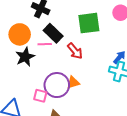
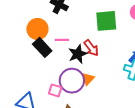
black rectangle: (53, 33) -> (42, 47), moved
black star: (25, 57) -> (78, 54), moved
orange triangle: (73, 82) -> (88, 79), turned -32

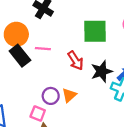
black star: (78, 54) -> (102, 71), moved
purple circle: (72, 81) -> (51, 96), size x0.6
pink square: (55, 90) -> (38, 114), moved

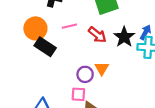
pink line: (43, 49) -> (69, 26), moved

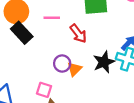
black star: (124, 37) -> (104, 62), moved
purple circle: (85, 74) -> (62, 63), moved

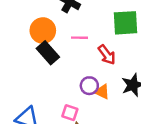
orange triangle: (74, 69) -> (102, 92), turned -49

